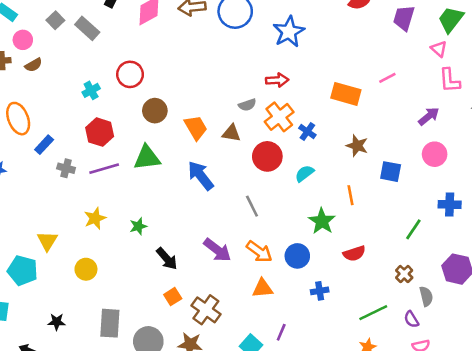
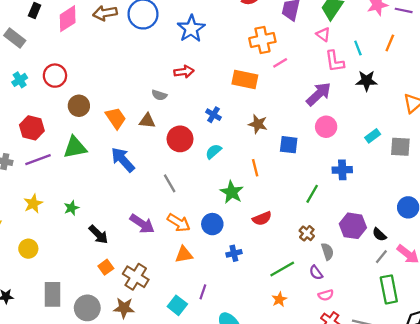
cyan cross: (91, 90) -> (20, 80), moved
gray semicircle: (247, 105) -> (159, 95), turned 40
purple arrow: (429, 116) -> (319, 94), size x1.4
orange cross: (279, 117) -> (262, 40), moved, turned 30

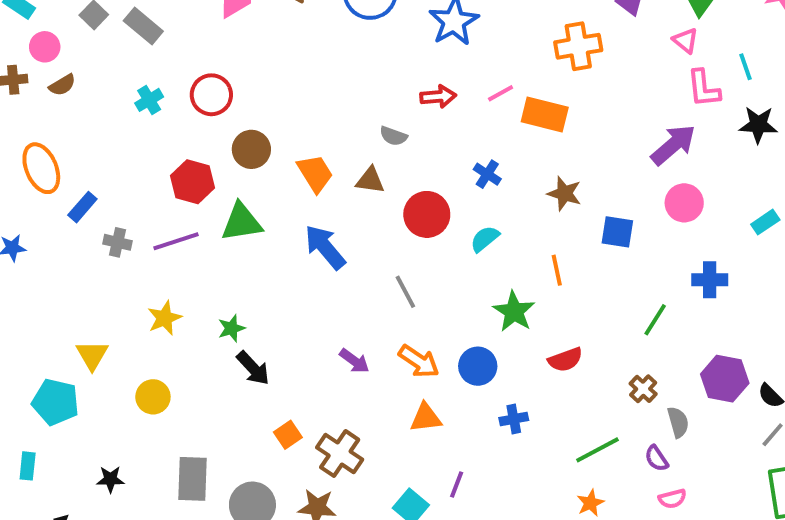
pink line: (280, 63) -> (501, 93), moved
red hexagon: (32, 128) -> (193, 182), moved
purple arrow: (142, 224) -> (354, 361), size x0.7
black arrow: (98, 234) -> (253, 368), moved

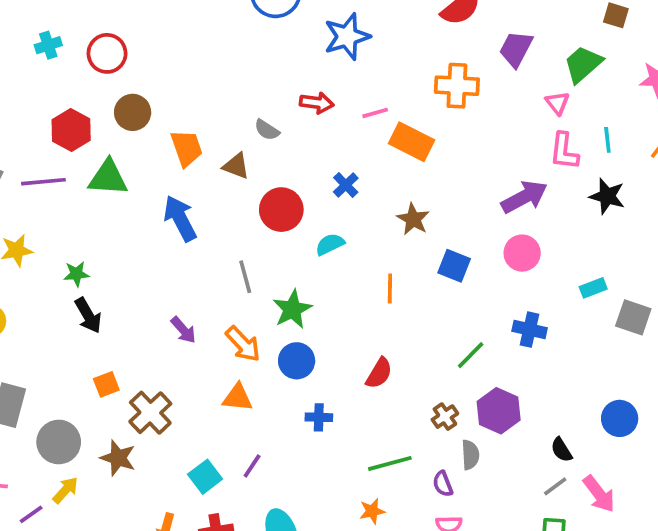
green star: (514, 311) -> (292, 309), moved
red semicircle: (565, 360) -> (379, 373), turned -52
purple hexagon: (725, 379) -> (499, 411), moved

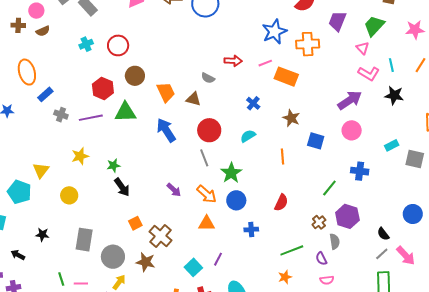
blue star: (347, 37) -> (274, 32), moved
pink L-shape: (564, 151) -> (369, 73), turned -60
red circle: (281, 210) -> (209, 130), moved

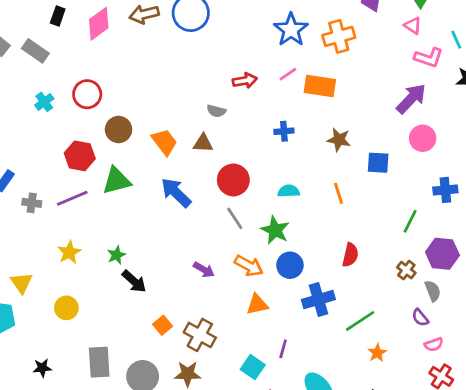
blue cross: (253, 103) -> (284, 131), turned -32
cyan semicircle: (248, 136) -> (289, 191), moved, turned 42
blue cross: (251, 229) -> (318, 300), size x1.6
green line: (292, 250) -> (360, 321), moved

